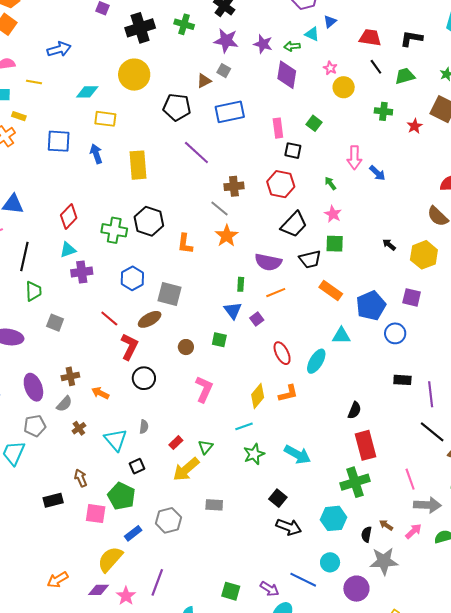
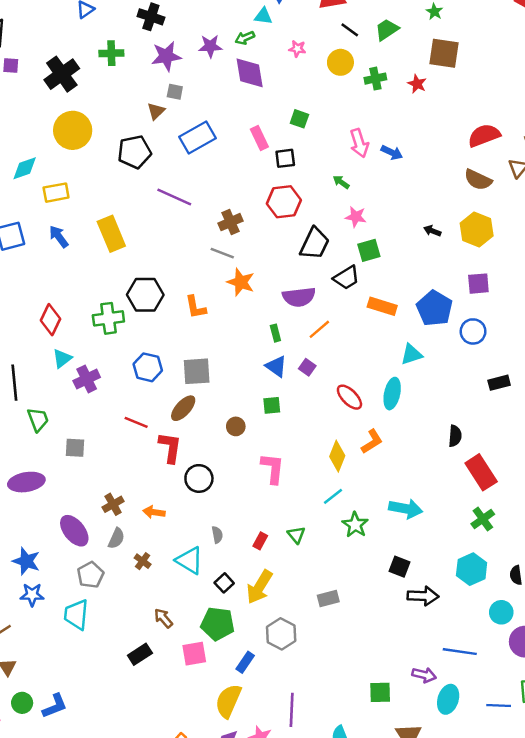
yellow circle: (344, 87) -> (340, 62), moved
yellow arrow: (186, 469) -> (259, 587), moved
green cross: (355, 482) -> (483, 519), size x0.7
cyan circle: (330, 562) -> (501, 612), moved

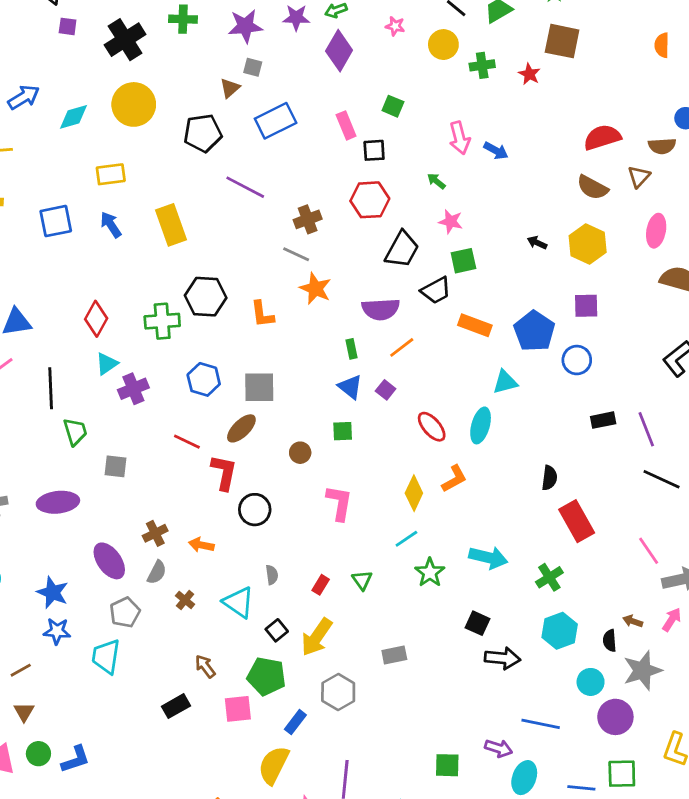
purple diamond: (250, 73) -> (339, 51), turned 36
cyan diamond: (25, 168) -> (73, 117), moved
green cross: (483, 519) -> (549, 577), moved

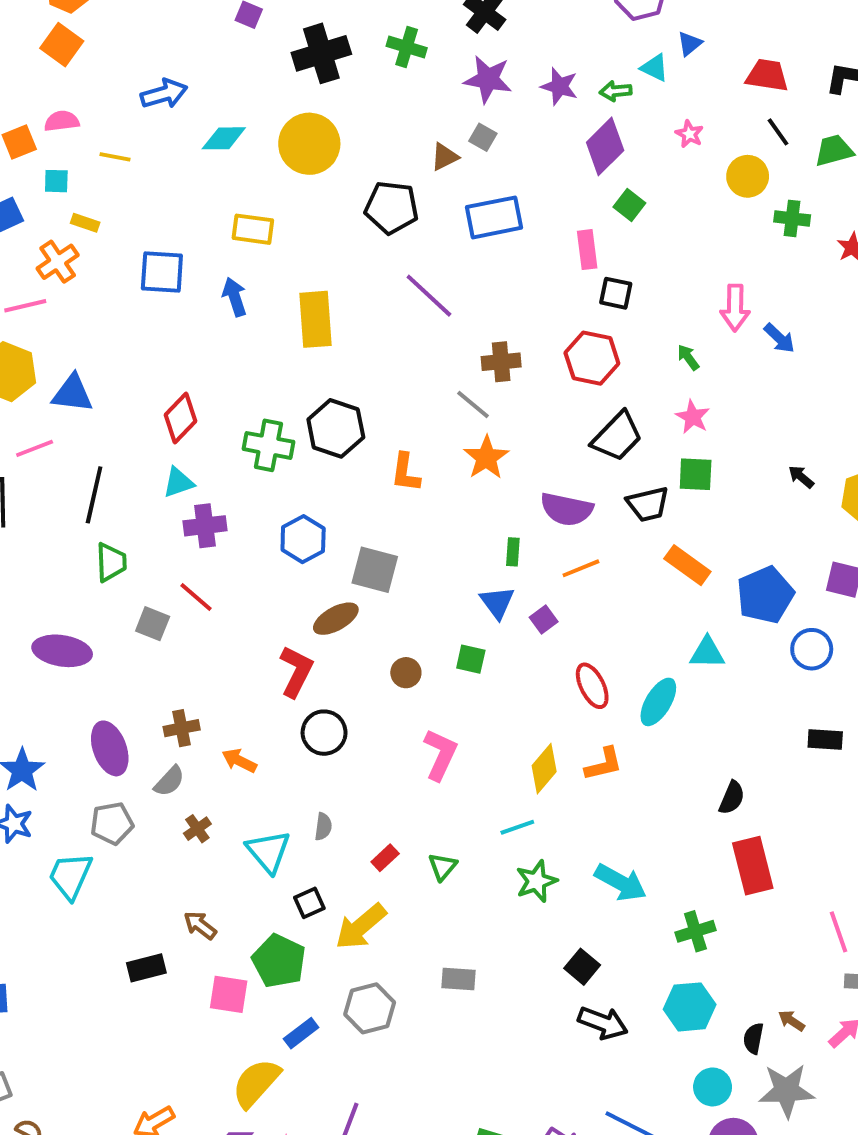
green square: (393, 106) -> (629, 205), moved
red line: (187, 442) -> (196, 597), moved
brown arrow: (205, 666) -> (200, 925), turned -30

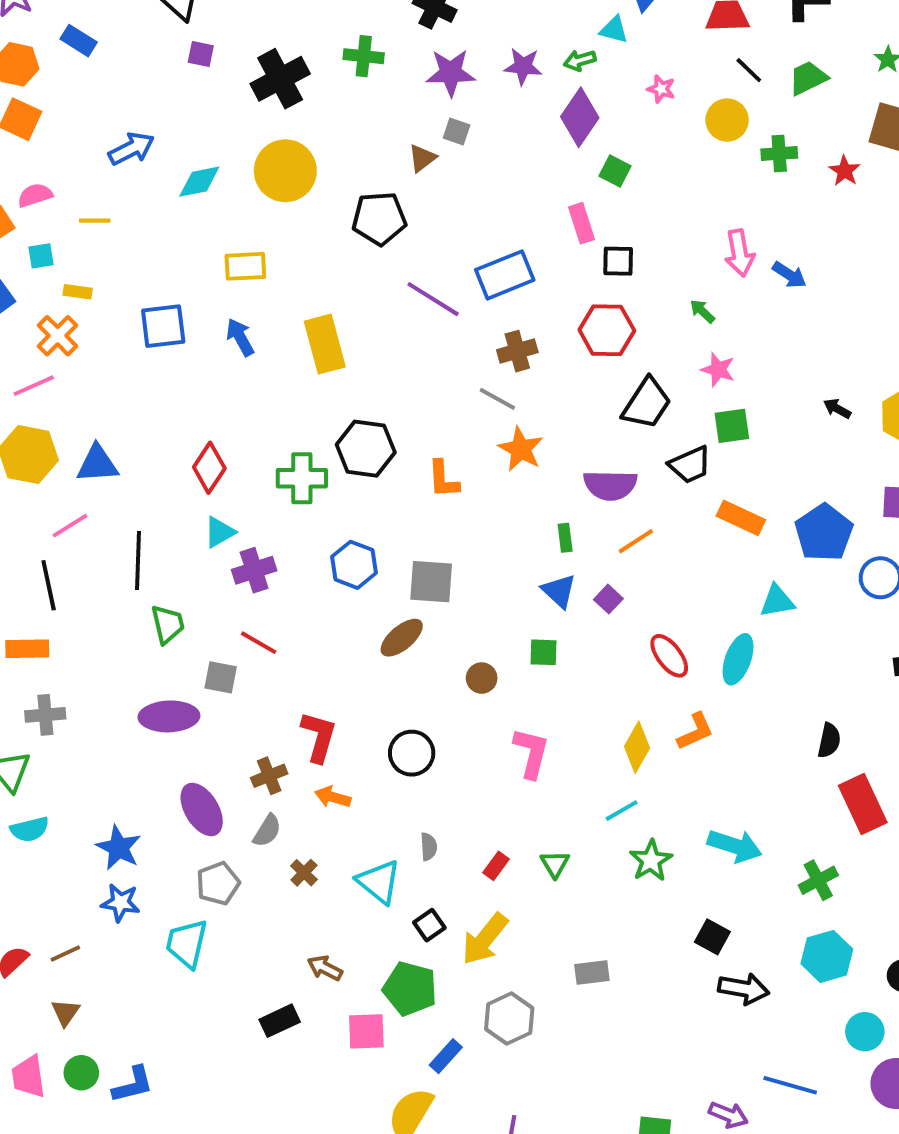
blue rectangle: (494, 217) -> (505, 275), moved
purple ellipse: (62, 651) -> (169, 716), moved
red L-shape: (296, 671) -> (319, 737), moved

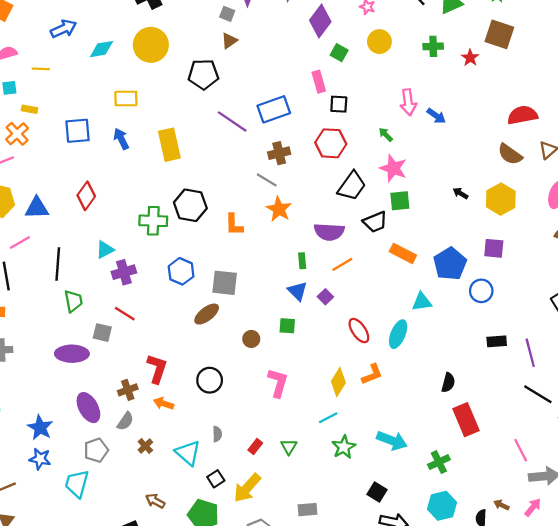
yellow circle: (727, 120) -> (379, 42), moved
gray square: (457, 131) -> (227, 14), moved
pink star: (718, 370) -> (393, 168), size x1.4
red diamond: (209, 468) -> (86, 196), moved

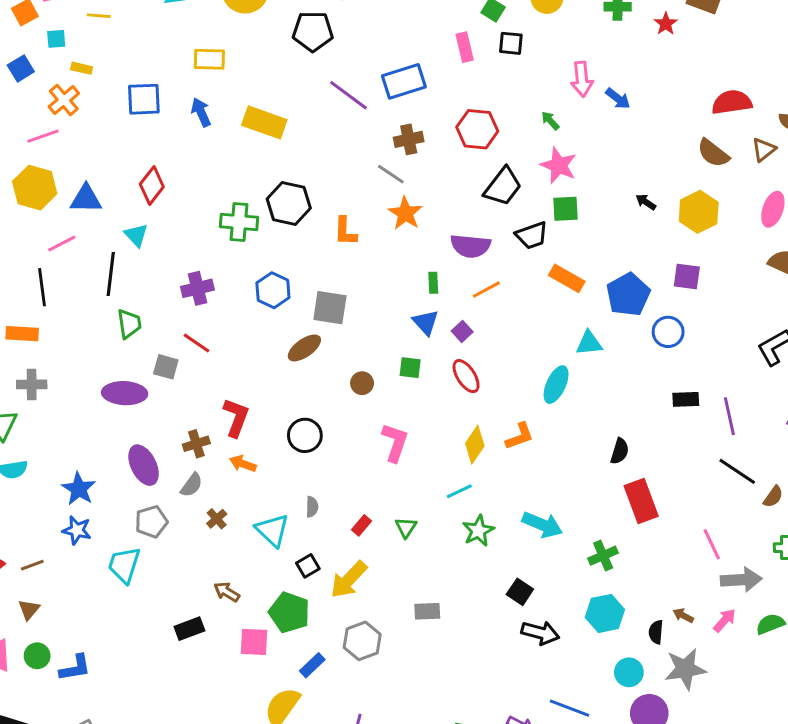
black square: (339, 104) -> (511, 43), moved
yellow rectangle: (169, 145) -> (264, 122), turned -60
cyan triangle: (105, 250) -> (136, 235), moved, turned -48
red ellipse: (359, 331) -> (466, 376), moved

